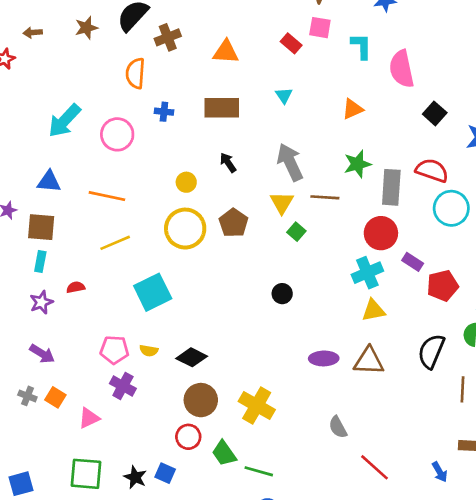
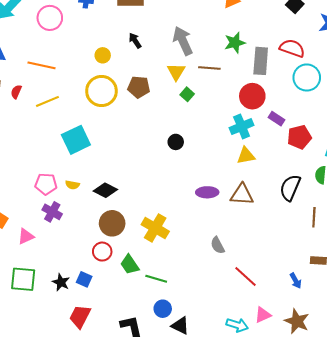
brown pentagon: (233, 223) -> (139, 87), turned -30
red semicircle: (76, 287) -> (16, 92), moved, turned -56

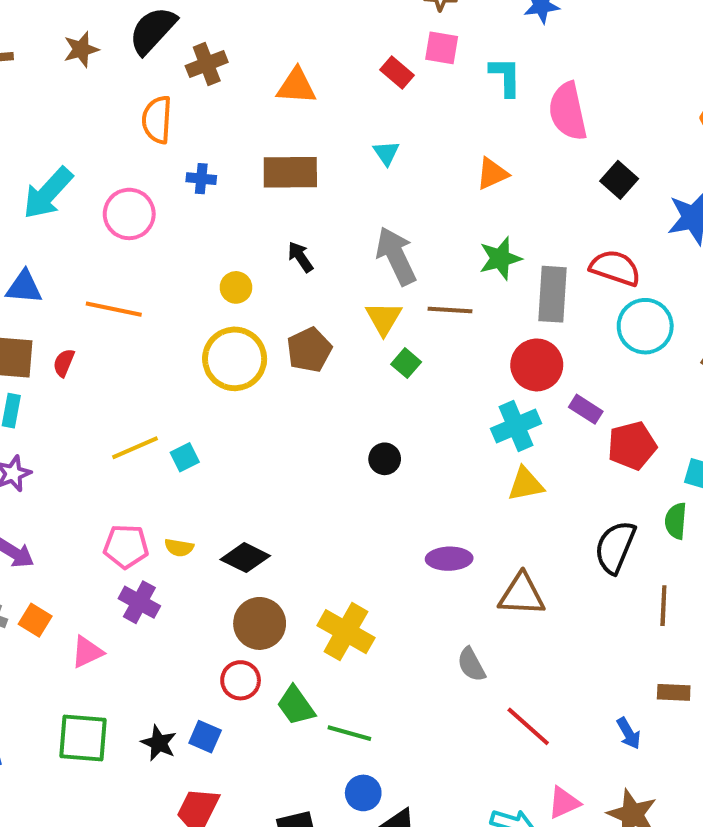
brown pentagon: (139, 87) -> (309, 350), turned -30
yellow line: (47, 101) -> (135, 448), moved
cyan square: (76, 140) -> (185, 457), size x0.5
brown triangle: (242, 195) -> (522, 595), moved

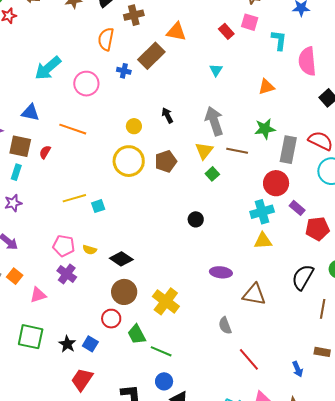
brown rectangle: (290, 172) -> (151, 56), moved, turned -52

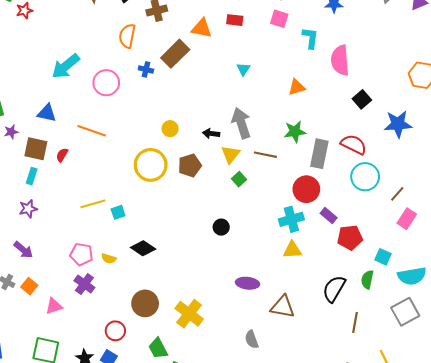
red rectangle: (226, 31) -> (235, 20), moved, turned -42
black arrow: (167, 115) -> (211, 133), moved, turned -56
yellow circle: (134, 126) -> (170, 129), moved
black diamond: (121, 259) -> (143, 248), moved
red circle: (111, 319) -> (115, 331), moved

